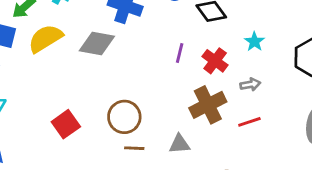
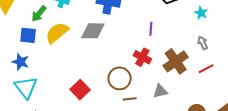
red cross: (215, 61) -> (142, 57), moved
gray arrow: (250, 84) -> (203, 43), turned -96

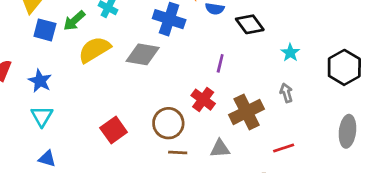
blue square: (28, 35) -> (45, 30), moved
red line: (206, 69) -> (284, 148), moved
cyan triangle: (26, 88) -> (42, 116), size x0.7

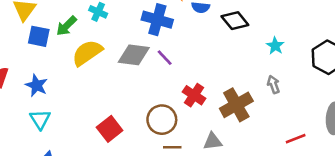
purple line: (220, 63) -> (165, 58), moved, turned -54
red line: (284, 148) -> (296, 139), moved

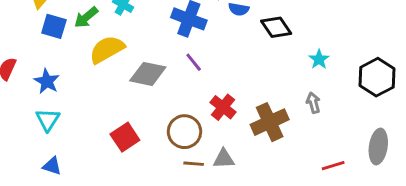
gray diamond: (134, 55) -> (148, 74), moved
gray triangle: (213, 141) -> (224, 159), moved

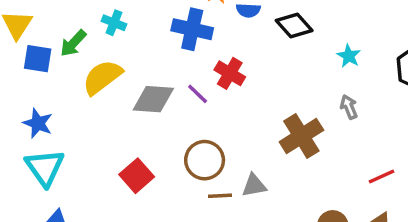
purple line: (194, 62) -> (198, 94), moved
red cross: (223, 107) -> (230, 73), moved
cyan triangle: (48, 120) -> (45, 167), size x1.4

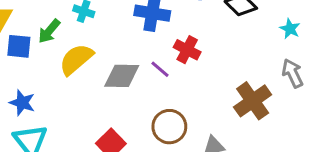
gray arrow: (349, 107) -> (293, 73), size x1.4

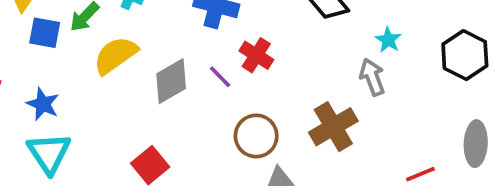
gray arrow: (293, 73) -> (372, 77), moved
gray diamond: (122, 76) -> (171, 81), turned -36
brown circle: (169, 127) -> (256, 136), moved

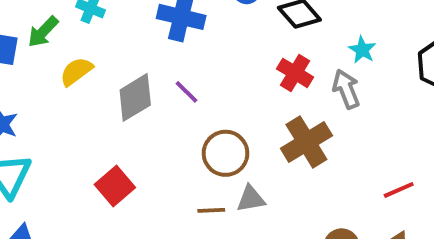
yellow semicircle: (115, 55) -> (76, 71), size x0.7
red cross: (256, 55) -> (295, 73), moved

